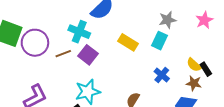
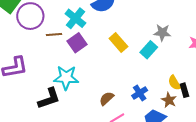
blue cross: (162, 75) -> (140, 93), moved

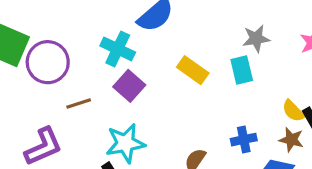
brown line: (54, 34) -> (79, 103), moved
cyan rectangle: (149, 50) -> (242, 70), turned -42
blue cross: (140, 93) -> (244, 140), turned 35

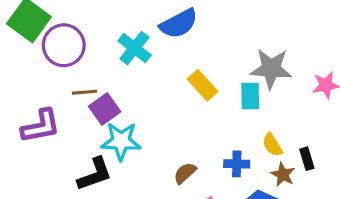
gray star: (256, 39) -> (271, 69), size x1.5
purple square: (129, 86) -> (105, 109), moved
yellow semicircle: (293, 111) -> (272, 145), moved

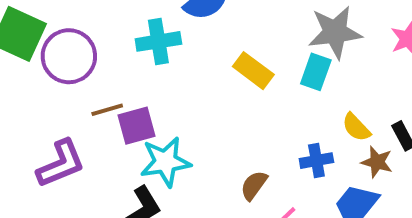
cyan cross: (135, 48) -> (158, 41), turned -36
cyan rectangle: (250, 96) -> (316, 72), turned 32
purple square: (105, 109) -> (137, 126), turned 32

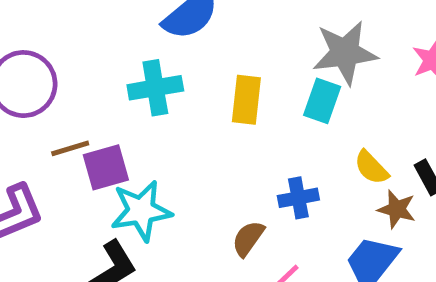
cyan cross: (158, 41) -> (155, 88), moved
yellow rectangle: (253, 71) -> (246, 100), turned 60
blue cross: (316, 161) -> (298, 198), moved

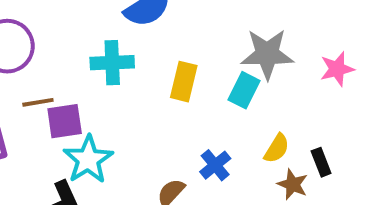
yellow semicircle: (371, 167) -> (277, 148), turned -112
blue cross: (298, 198) -> (215, 165), turned -36
cyan star: (141, 211) -> (88, 159), turned -30

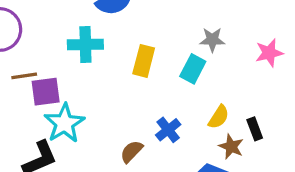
gray star: (267, 54) -> (212, 40), size x0.6

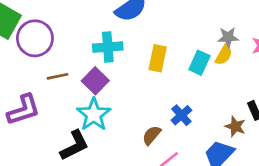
gray star: (212, 40) -> (228, 37), moved
purple square: (46, 92) -> (95, 81), moved, turned -35
yellow semicircle: (219, 117) -> (224, 55), moved

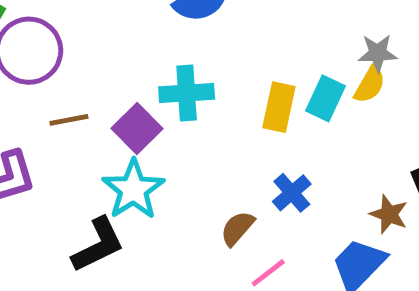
cyan cross: (108, 47) -> (187, 93), moved
yellow rectangle: (158, 58) -> (279, 107), moved

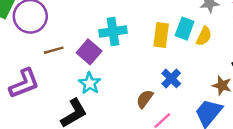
yellow semicircle: (370, 85) -> (204, 36), moved
cyan star: (133, 189) -> (90, 83), size x0.7

